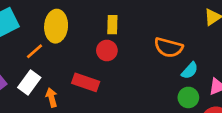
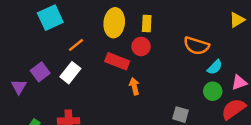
yellow ellipse: (56, 26) -> (114, 23), moved
red rectangle: (86, 82) -> (117, 61), moved
orange arrow: (51, 97) -> (134, 86), moved

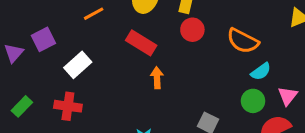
red circle: (141, 46) -> (192, 30), moved
white rectangle: (70, 73) -> (78, 65), moved
pink triangle: (239, 82) -> (288, 96), turned -42

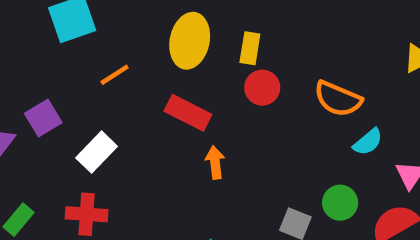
green circle: (253, 101) -> (340, 203), moved

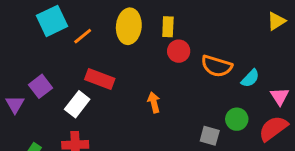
orange line: (115, 75) -> (83, 36), moved
orange semicircle: (338, 99) -> (217, 66), moved
red rectangle: (188, 113) -> (100, 79), moved

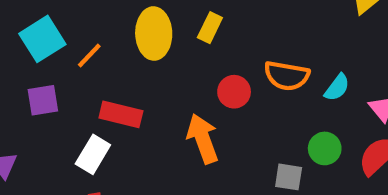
yellow rectangle: (168, 27) -> (210, 28), turned 30
red circle: (179, 51) -> (234, 92), moved
purple square: (41, 86) -> (43, 100), moved, turned 35
orange arrow: (154, 102) -> (203, 139), size x1.6

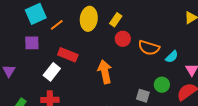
red circle: (234, 92) -> (123, 39), moved

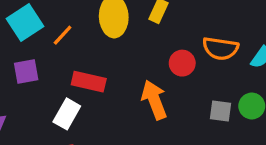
red circle: (123, 39) -> (182, 63), moved
gray square: (143, 96) -> (220, 111), moved

